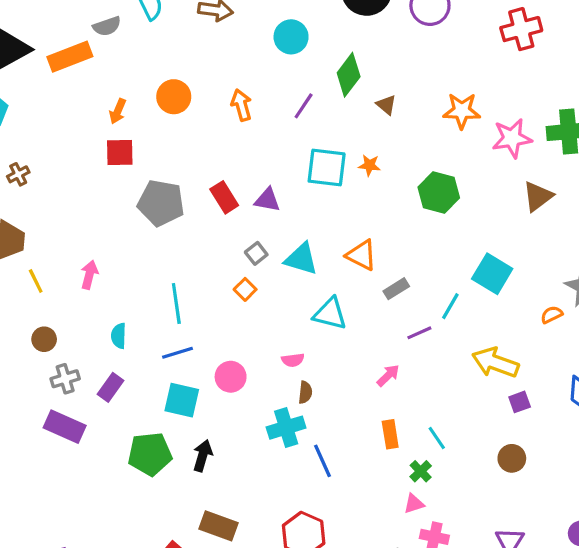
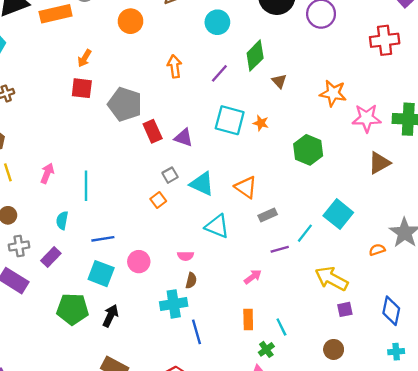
orange circle: (174, 97) -> (131, 21), moved
gray pentagon: (161, 203) -> (125, 104), moved
cyan line: (176, 304) -> (86, 186), moved

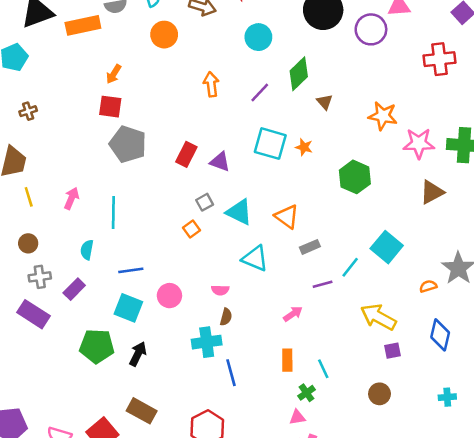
gray pentagon: (125, 104) -> (128, 144), moved
red rectangle: (153, 131) -> (186, 154), turned 50
blue diamond: (391, 311) -> (440, 335), moved

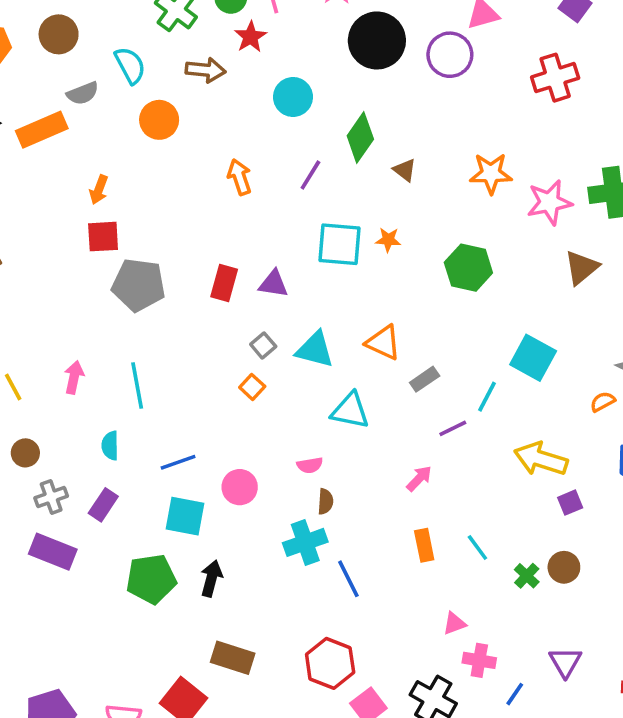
green cross: (307, 393) -> (527, 576), moved

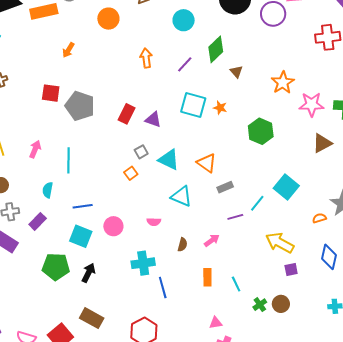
orange star: (491, 173) -> (283, 83), turned 30
red square: (103, 237) -> (51, 93), moved
brown semicircle: (325, 502) -> (182, 245), moved

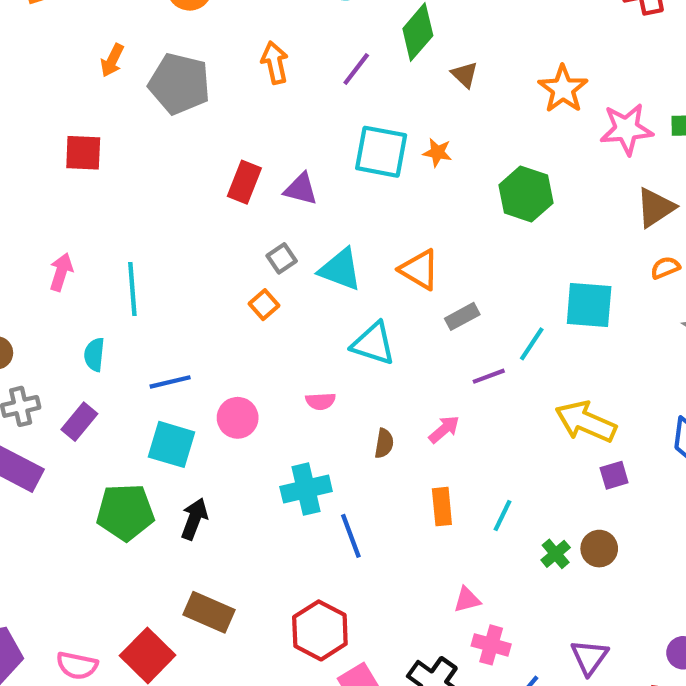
gray pentagon: (80, 106) -> (179, 84), moved
cyan square: (286, 187) -> (589, 305), turned -30
orange semicircle: (319, 218) -> (665, 268), moved
cyan line: (236, 284) -> (503, 515), turned 56

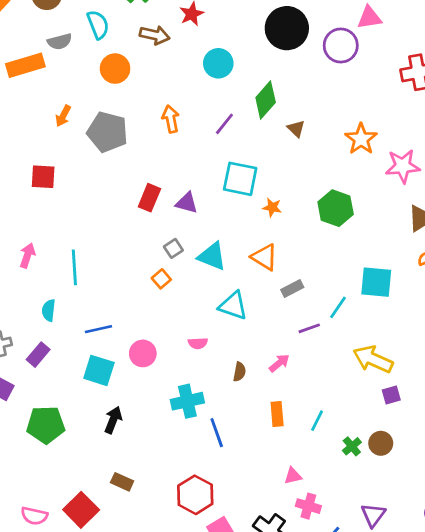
orange star: (437, 152) -> (272, 207), moved
green pentagon: (125, 512) -> (46, 425), moved
brown rectangle: (209, 612) -> (122, 482), size x0.7

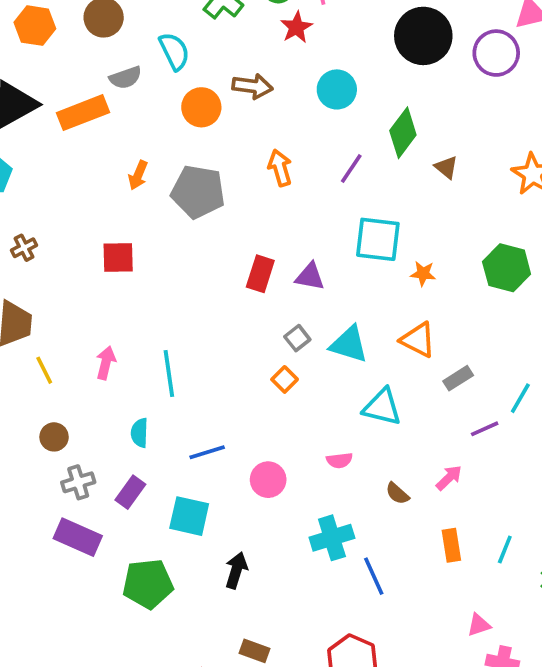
brown arrow: (155, 35) -> (252, 86), moved
cyan square: (99, 370) -> (189, 516), moved
brown semicircle: (239, 372) -> (397, 493), turned 126

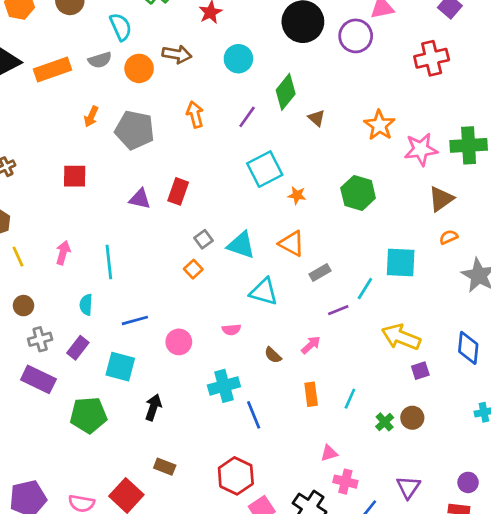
gray semicircle: (126, 78) -> (100, 60), moved
cyan square: (378, 239) -> (265, 169), turned -36
purple triangle: (310, 277) -> (140, 199), moved

